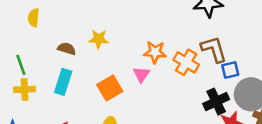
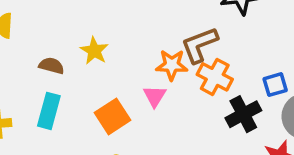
yellow star: (99, 39) -> (94, 51), turned 30
brown L-shape: (214, 49) -> (199, 45), moved, turned -92
black cross: (216, 102) -> (243, 114), moved

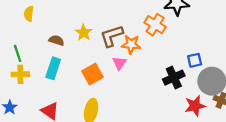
brown L-shape: (199, 45) -> (112, 36), moved
orange cross: (215, 77) -> (155, 25), moved

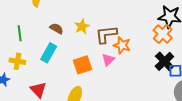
orange cross: (155, 25) -> (163, 34), moved
yellow cross: (20, 74) -> (17, 61), moved
black cross: (174, 78) -> (164, 61), moved, turned -30

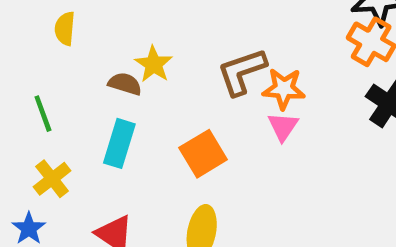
yellow star: (82, 27) -> (154, 64), moved
pink triangle: (108, 60) -> (283, 127), moved
yellow cross: (17, 61) -> (52, 179), turned -35

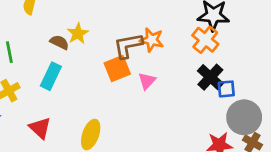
orange star: (284, 89) -> (152, 40), moved
orange square: (203, 154) -> (117, 68), moved

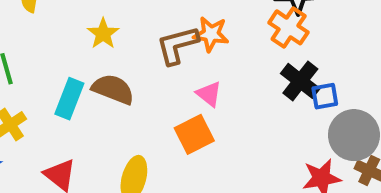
brown semicircle: (59, 42) -> (113, 89), moved, size x1.5
orange square: (117, 68) -> (194, 134), moved
pink triangle: (147, 81) -> (209, 94), turned -30

